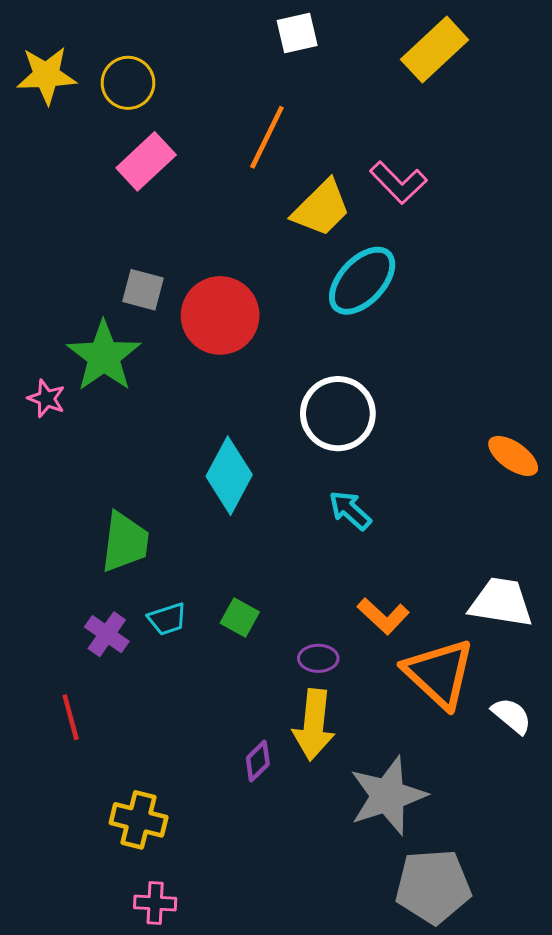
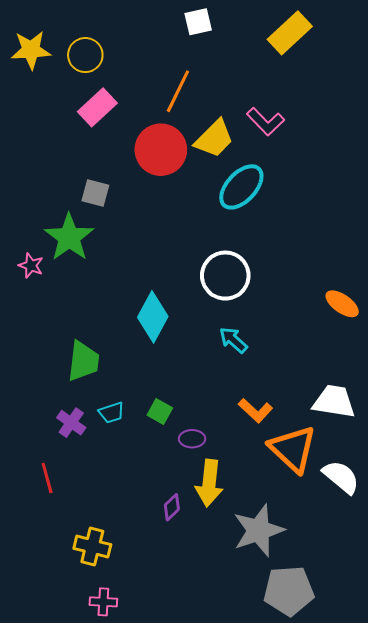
red circle: (220, 315) -> (161, 150), moved
purple ellipse: (318, 658) -> (192, 439), moved
white semicircle: (512, 716) -> (341, 477), size x1.4

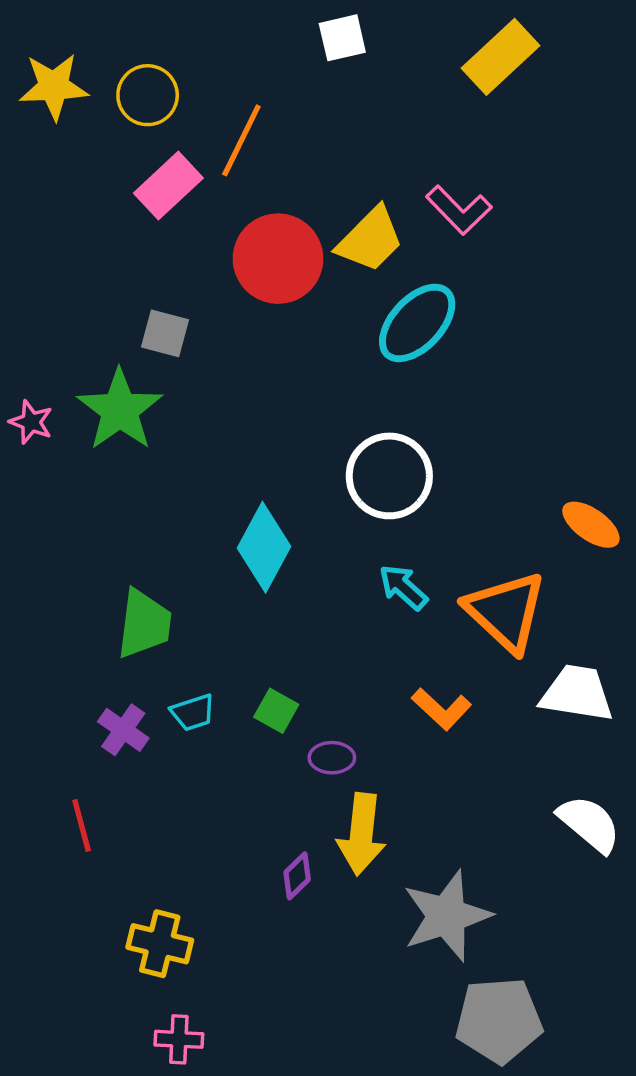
orange line: (178, 91) -> (241, 140), moved
pink star: (31, 266) -> (31, 422), moved
orange triangle: (293, 449) -> (506, 612), moved

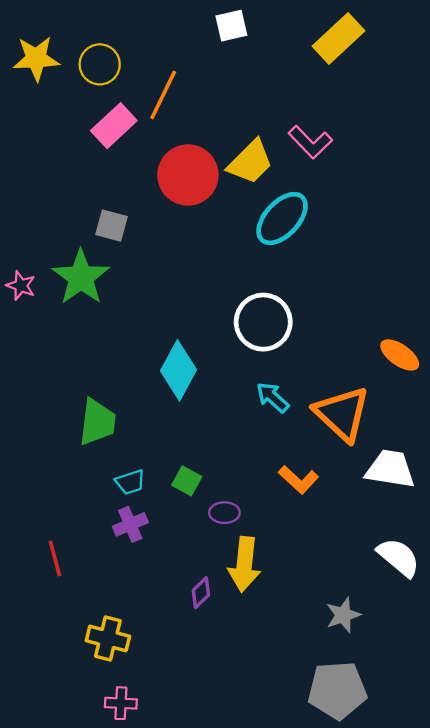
purple cross: (123, 730) -> (130, 524), moved, turned 32
gray star: (447, 916) -> (343, 615), moved, size x0.6

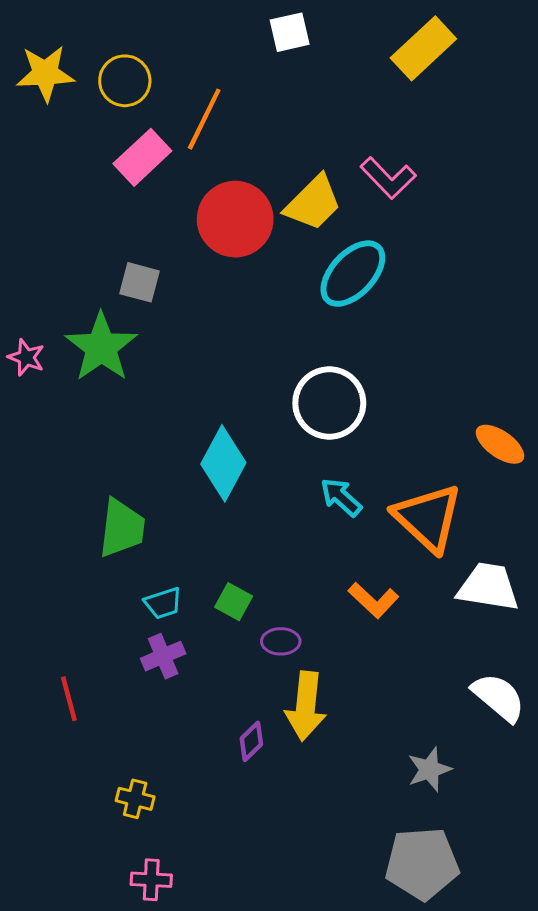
yellow cross: (108, 639) -> (135, 799), size x0.7

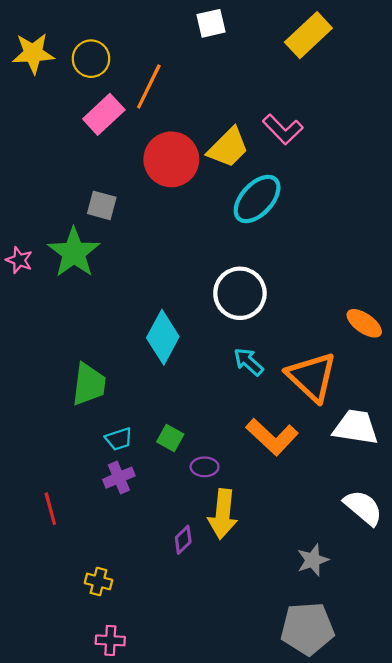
orange L-shape: (373, 600) -> (272, 437), size x1.4

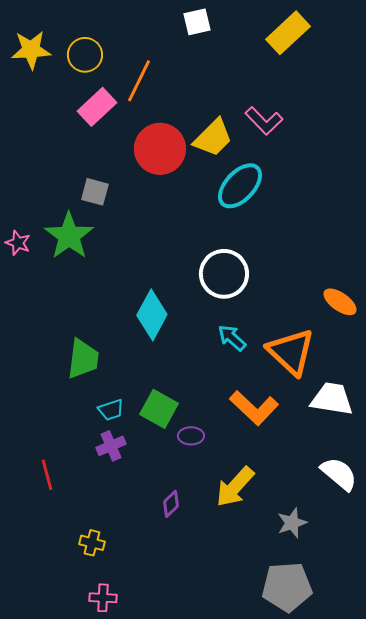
green square: (170, 438) -> (159, 409), size x1.5
yellow arrow: (223, 514) -> (235, 487), moved, turned 36

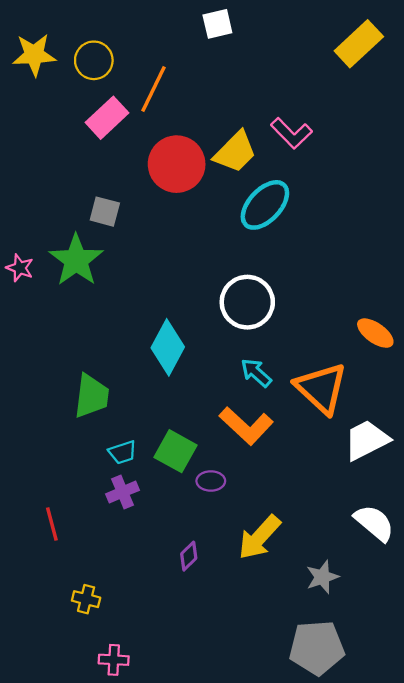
yellow rectangle: (288, 33) -> (359, 44), moved
white trapezoid: (332, 399) -> (366, 440), turned -36
orange L-shape: (254, 408) -> (246, 426), moved
yellow cross: (92, 543) -> (86, 599), moved

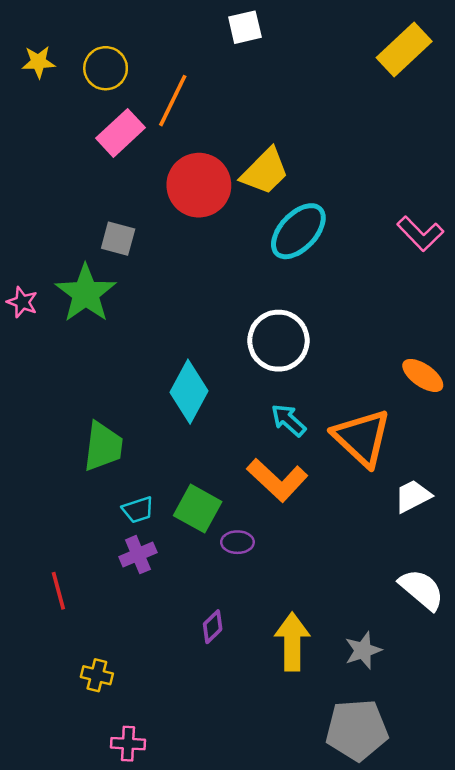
yellow star: (34, 55) -> (38, 62), size x0.7
pink L-shape: (291, 133) -> (420, 234), moved
white trapezoid: (366, 440) -> (413, 496), size x0.7
yellow arrow: (259, 537) -> (292, 642), moved, turned 138

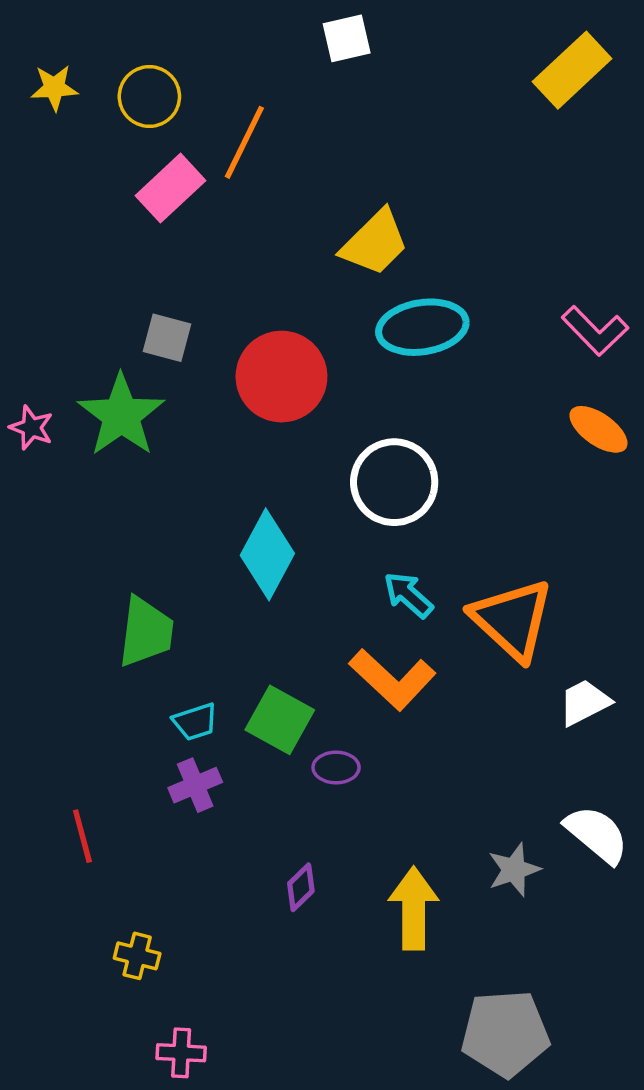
red circle: (199, 185) -> (281, 377), moved
cyan ellipse: (298, 231) -> (422, 327), turned 38
orange ellipse: (423, 375) -> (598, 429), moved
gray star: (363, 650) -> (514, 870), moved

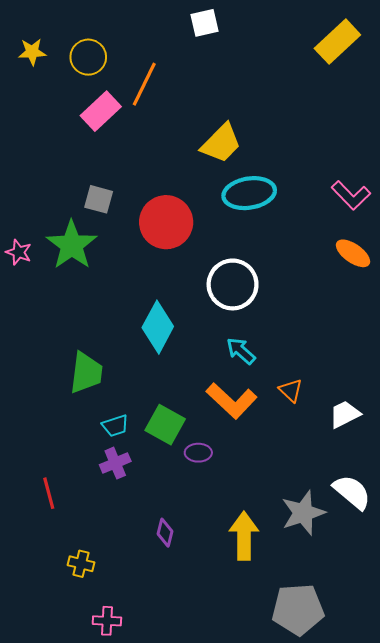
orange triangle: (512, 620) -> (291, 390), moved, size x0.5
gray star: (514, 870) -> (303, 513), size x1.4
purple diamond: (301, 887) -> (165, 533), moved, turned -32

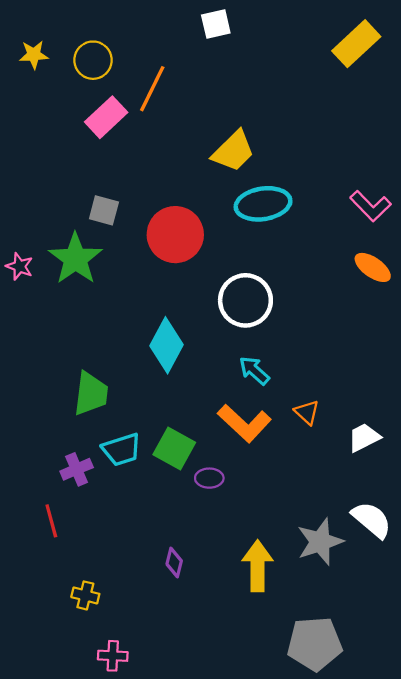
cyan trapezoid: (115, 426) -> (122, 450), size x1.4
purple cross: (115, 463) -> (77, 469), moved

